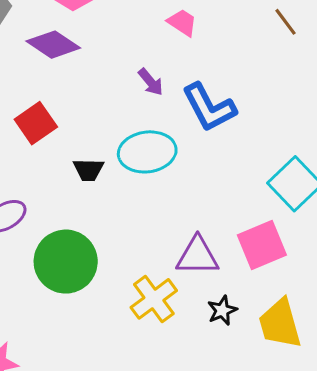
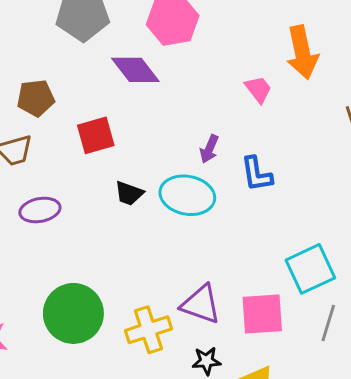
purple arrow: (151, 82) -> (209, 149), moved, turned 44
blue L-shape: (209, 107) -> (257, 174), size x0.7
green circle: (66, 262) -> (73, 313), moved

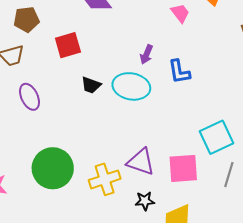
purple ellipse: (40, 210) -> (29, 97), turned 76

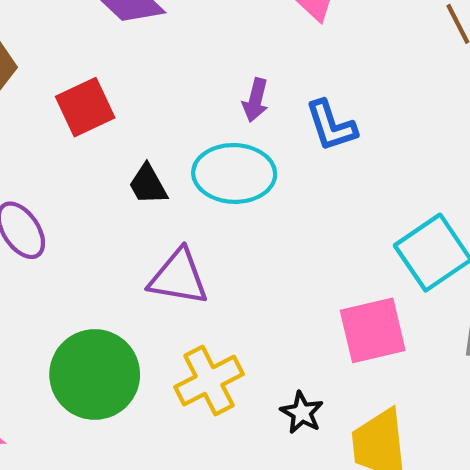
black trapezoid: (91, 85) -> (148, 185), turned 50
purple triangle: (141, 162) -> (178, 277), moved
black star: (145, 201) -> (302, 413), turned -30

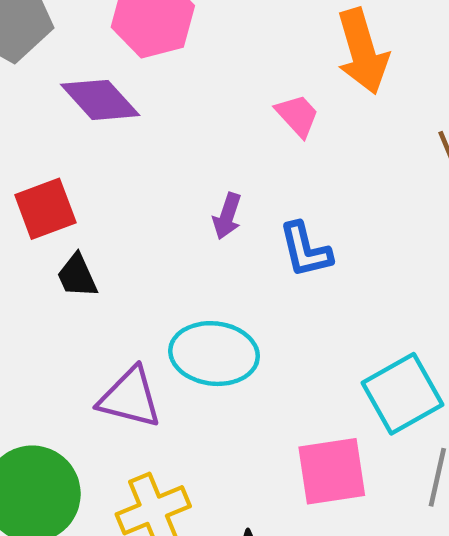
cyan ellipse: (234, 173) -> (214, 354), moved
black trapezoid: (148, 185) -> (77, 276), moved

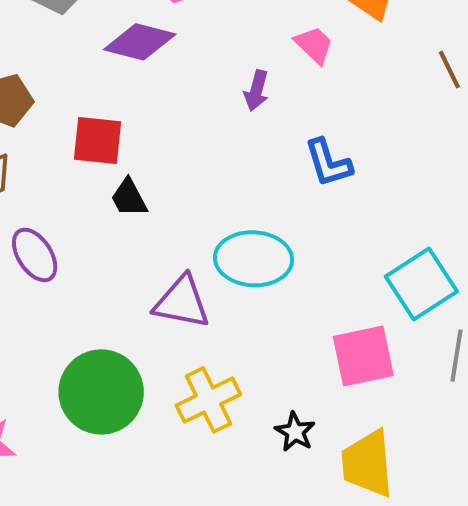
purple diamond: (100, 100) -> (140, 42), turned -30
red square: (45, 209) -> (97, 141), turned 30
purple arrow: (227, 216) -> (256, 91), moved

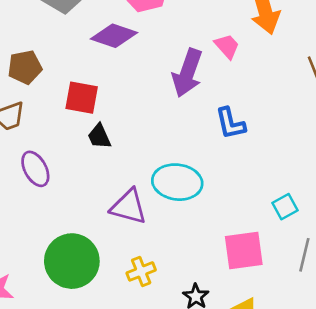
purple arrow: (256, 91) -> (187, 73), size x1.8
cyan square: (421, 284) -> (285, 207), size x0.6
yellow cross: (208, 400) -> (141, 271), size x0.7

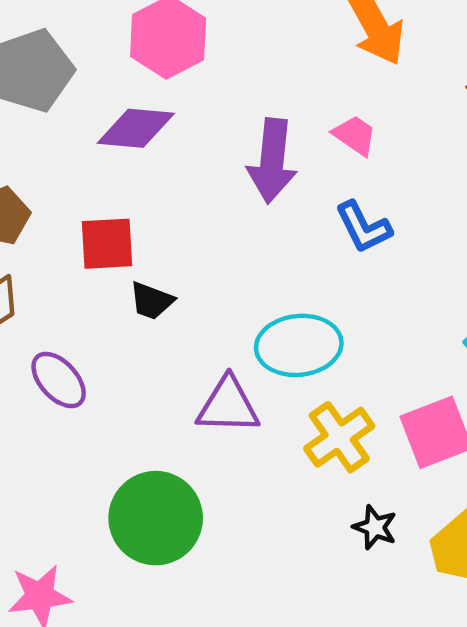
pink trapezoid: (227, 46) -> (355, 135), moved
black trapezoid: (99, 136) -> (152, 301), turned -32
yellow cross: (141, 271) -> (339, 437), moved, size x1.4

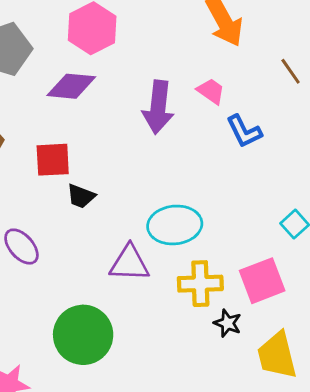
blue L-shape: (363, 227) -> (244, 131), moved
yellow cross: (339, 437) -> (200, 284), turned 33
black star: (375, 527) -> (228, 323), moved

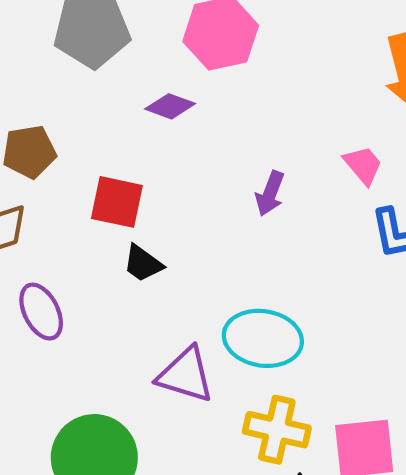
purple diamond: (71, 86) -> (170, 106), size x0.7
purple arrow: (158, 107) -> (270, 193), moved, size x0.6

